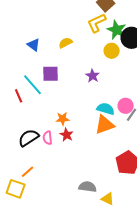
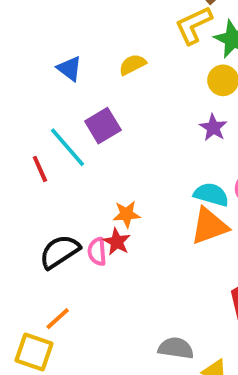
purple square: (51, 74) -> (103, 126), turned -30
purple star: (93, 76) -> (213, 128), moved
red star: (67, 135) -> (117, 242), moved

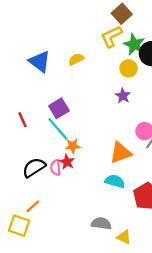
blue triangle: (69, 69) -> (40, 62), size x1.5
purple square: (103, 126) -> (59, 108), moved
cyan line: (67, 147) -> (58, 129), moved
cyan semicircle: (211, 195) -> (115, 181), moved

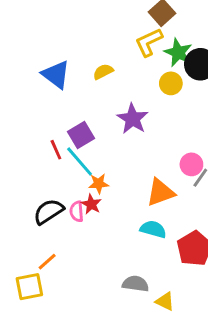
purple star: (123, 96) -> (133, 119), moved, size x1.5
red line: (23, 120) -> (56, 150), moved
yellow square: (19, 226) -> (29, 287), turned -30

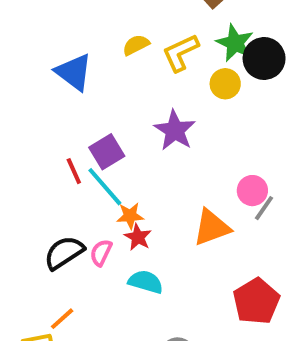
yellow L-shape: (149, 42) -> (181, 53), moved
yellow semicircle: (103, 72) -> (136, 45), moved
red star: (91, 204) -> (138, 237), moved
pink semicircle: (77, 212) -> (101, 253), turned 30
cyan semicircle: (153, 229) -> (146, 282), moved

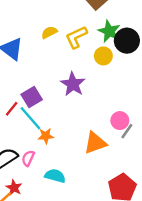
red line: (74, 171) -> (12, 109), turned 63
red star: (138, 237) -> (14, 188), moved

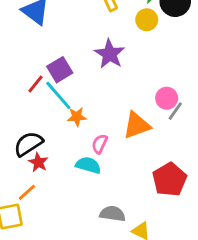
pink semicircle: (28, 158) -> (100, 144), moved
red star: (14, 188) -> (38, 162), moved

